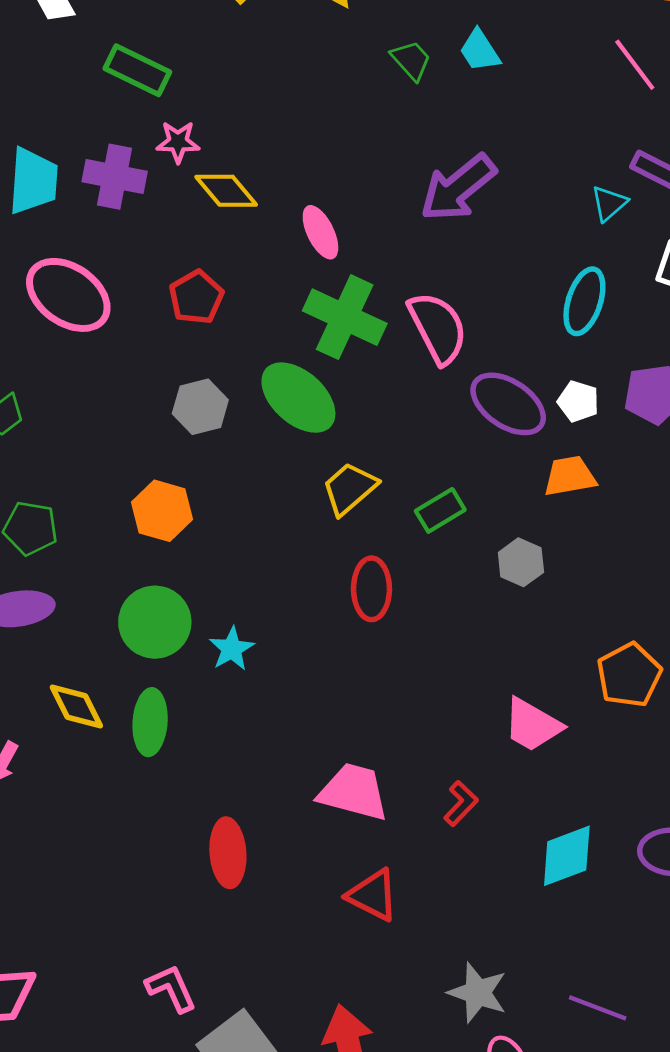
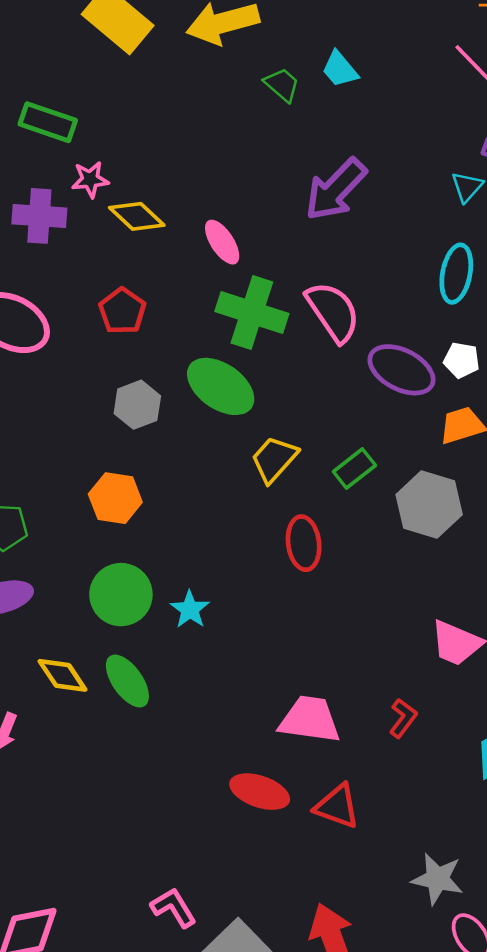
gray hexagon: (521, 562) -> (429, 505), size x1.6
green ellipse: (150, 722) -> (127, 681), turned -32
red ellipse: (228, 853) -> (260, 792), moved, turned -60

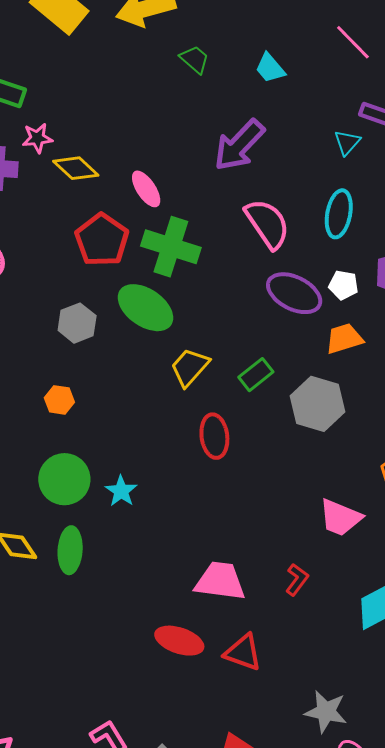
cyan trapezoid: (340, 69) -> (270, 68), moved
red pentagon: (122, 311) -> (102, 240), moved, size x1.4
pink semicircle: (333, 312) -> (267, 224), moved
orange hexagon: (115, 498) -> (59, 400), size x0.7
green ellipse: (127, 681) -> (70, 550), turned 39

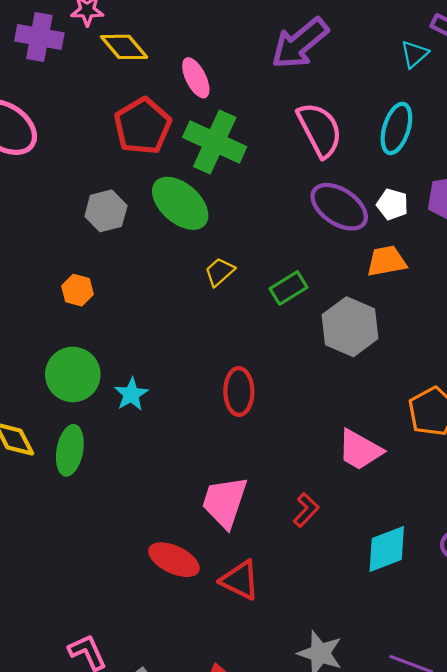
yellow trapezoid: (190, 367) -> (220, 272), size x0.7
red ellipse: (214, 436) -> (239, 391), moved
pink trapezoid: (220, 581) -> (225, 502), turned -86

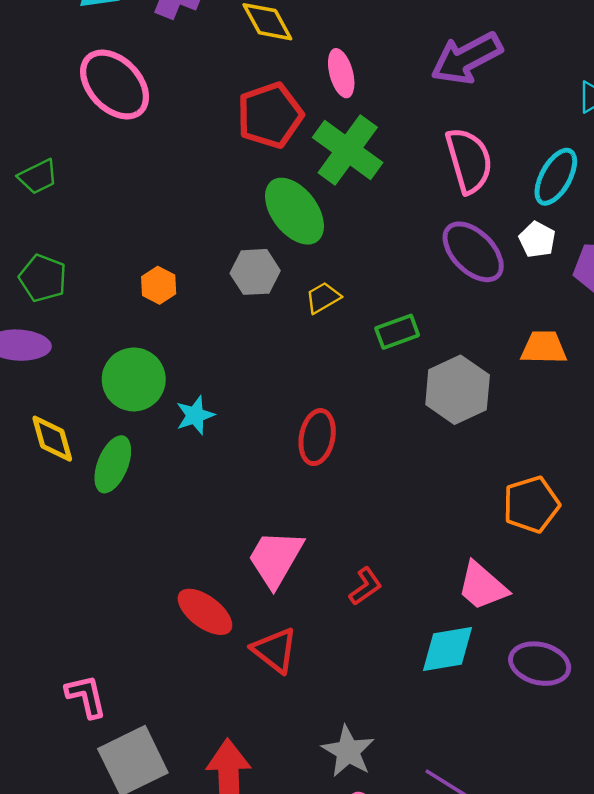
white pentagon: (392, 204) -> (537, 240), moved
gray hexagon: (106, 211) -> (255, 272), moved
orange trapezoid: (386, 261) -> (544, 347), moved
pink trapezoid: (360, 450) -> (482, 586), moved

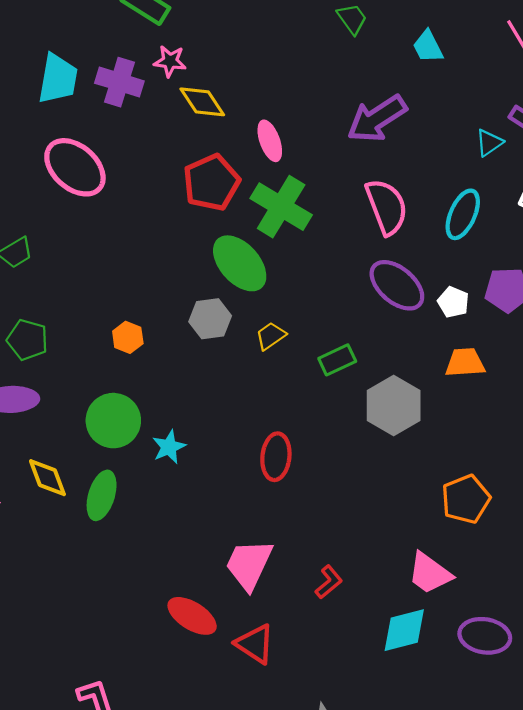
white pentagon: (537, 240) -> (453, 302), moved

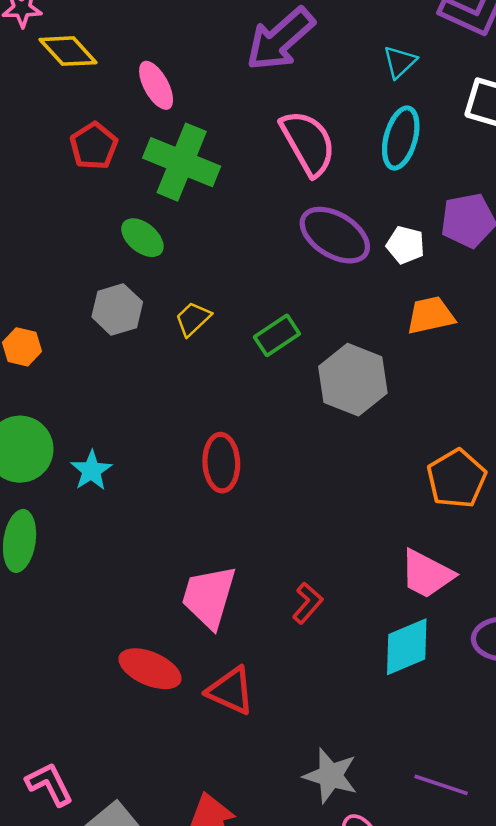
cyan triangle: (489, 143) -> (400, 62), moved
red pentagon: (211, 182) -> (94, 146), size x0.7
green ellipse: (240, 263) -> (142, 238), size x0.6

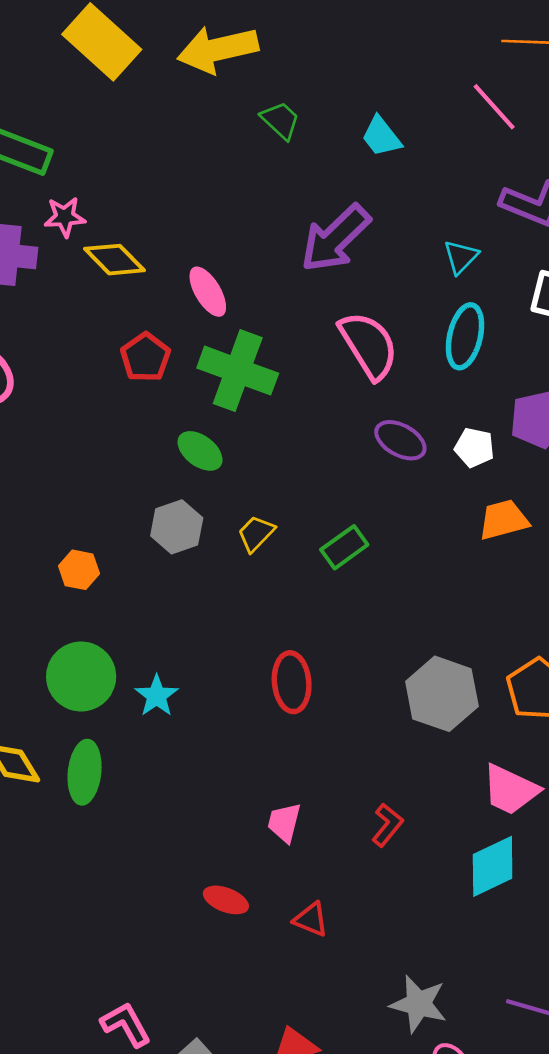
purple ellipse: (335, 235) -> (400, 440), size x0.7
gray hexagon: (353, 380) -> (442, 694), moved
pink trapezoid: (209, 597) -> (284, 823), size x0.6
red ellipse: (150, 669) -> (226, 900), size x0.7
red triangle: (231, 691) -> (311, 919), size x0.7

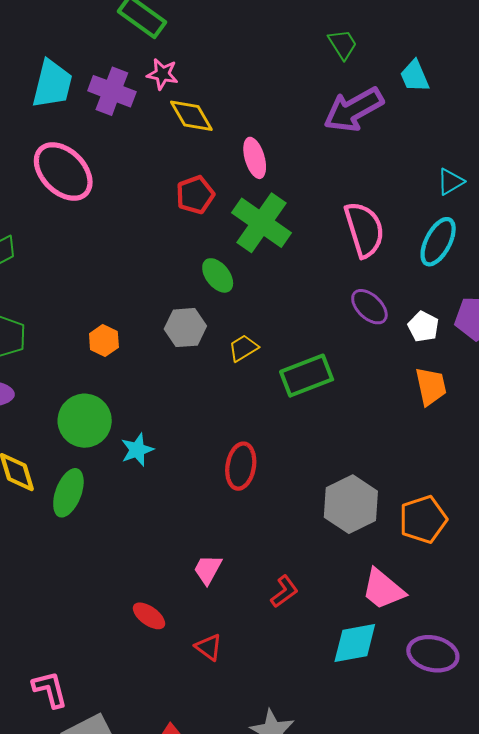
purple arrow: (335, 238) -> (353, 110), moved
orange trapezoid: (503, 520) -> (431, 386), turned 78
green rectangle: (344, 547) -> (307, 376), size x1.4

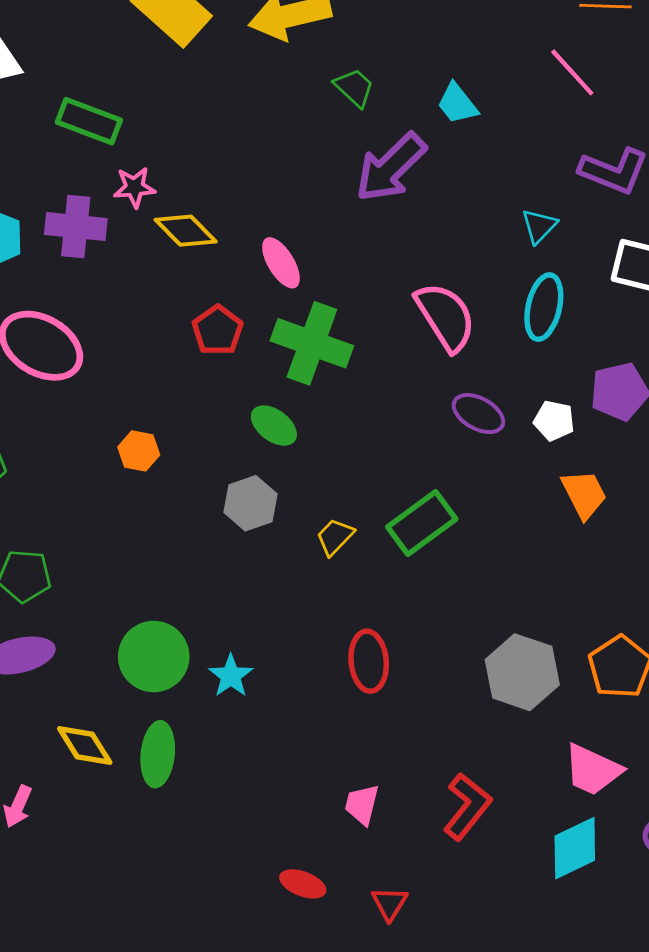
orange hexagon: (104, 341) -> (139, 451), moved
yellow trapezoid: (243, 348) -> (335, 537), moved
red L-shape: (284, 591) -> (467, 806), size x1.5
red triangle: (209, 647) -> (390, 903), turned 40

